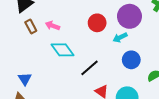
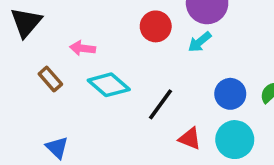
brown rectangle: (31, 26) -> (50, 79), moved
blue circle: (131, 60) -> (230, 94), moved

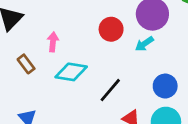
pink arrow: (83, 48) -> (53, 42), turned 84
cyan diamond: (109, 85) -> (71, 72), turned -36

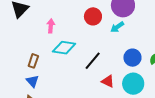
brown rectangle: (26, 64) -> (33, 61), moved, turned 56

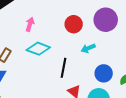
cyan arrow: (117, 27) -> (88, 48), moved
black line: (93, 61) -> (64, 68), turned -42

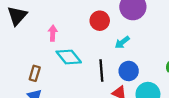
cyan diamond: (38, 49) -> (69, 57), turned 45
blue circle: (104, 73) -> (129, 71), moved

